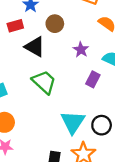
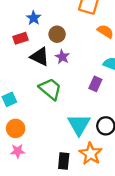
purple star: (81, 50) -> (62, 57), moved

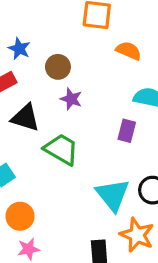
black triangle: (40, 57) -> (25, 118), moved

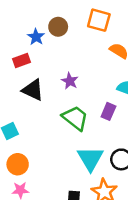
brown circle: (58, 67) -> (58, 27), moved
green trapezoid: (61, 149) -> (75, 118), moved

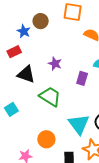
purple rectangle: (108, 111) -> (82, 78), moved
green trapezoid: (75, 118) -> (50, 96), moved
orange circle: (18, 164) -> (46, 139), moved

